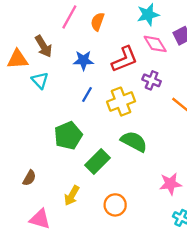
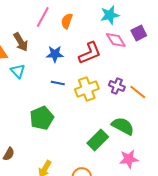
purple cross: (152, 80) -> (117, 86), moved
blue line: (87, 94) -> (58, 83), turned 72
green semicircle: (134, 141) -> (123, 126), moved
green rectangle: (98, 161) -> (98, 140), moved

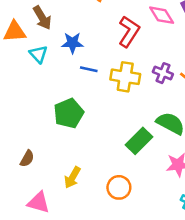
red L-shape: (90, 53) -> (129, 32), turned -35
blue star: (55, 54) -> (72, 43), moved
yellow cross: (87, 89) -> (125, 77), turned 30

